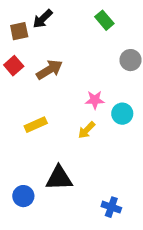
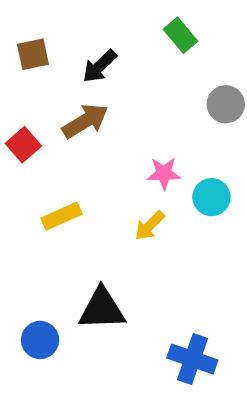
black arrow: (43, 19) -> (100, 66), moved
red square: (14, 66) -> (23, 145), moved
blue cross: (111, 207) -> (192, 359), size x1.4

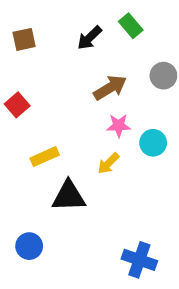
black arrow: (100, 66) -> (89, 38), moved
brown arrow: (85, 121) -> (110, 88), moved
black triangle: (102, 309) -> (69, 196), moved

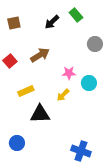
brown arrow: (110, 88) -> (40, 55), moved

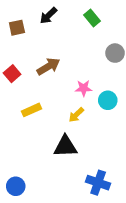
black arrow: (52, 22) -> (48, 16), moved
black triangle: (40, 114) -> (65, 146), moved
blue circle: (17, 143) -> (16, 186), moved

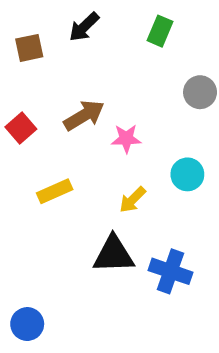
green rectangle: (92, 18) -> (160, 31), turned 63
pink star: (84, 88) -> (126, 139), moved
blue cross: (98, 183) -> (171, 271), moved

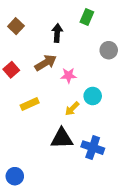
black arrow: (84, 27) -> (57, 33), moved, turned 138
brown square: (29, 48) -> (16, 26), turned -35
cyan circle: (187, 174) -> (93, 96), moved

